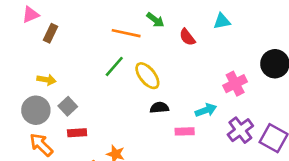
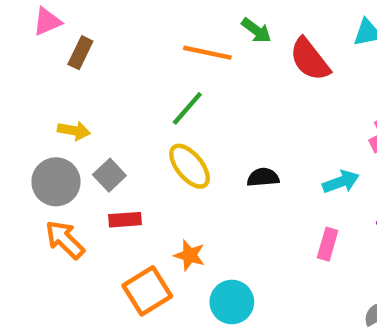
red semicircle: (187, 37) -> (310, 59), size x1.5
yellow ellipse: (147, 76) -> (190, 166), moved
pink rectangle: (185, 131) -> (328, 244), moved, turned -72

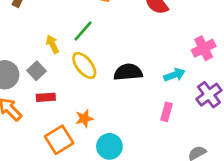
yellow arrow: (74, 131) -> (52, 44), moved, turned -126
black semicircle: (263, 177) -> (128, 72), size x1.5
orange star: (190, 255) -> (84, 119), turned -30

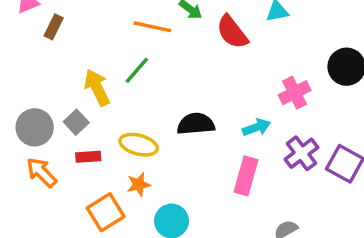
yellow arrow: (52, 44) -> (97, 87), size x1.5
yellow ellipse: (84, 65) -> (139, 145), moved, turned -36
pink rectangle: (166, 112) -> (246, 176), size x1.5

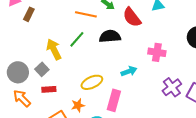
pink cross: (295, 93) -> (157, 52), moved, turned 36
black semicircle: (196, 124) -> (110, 36), moved
cyan arrow: (256, 127) -> (129, 71), moved
yellow ellipse: (139, 145) -> (92, 82), moved, turned -40
pink rectangle: (246, 176) -> (114, 100), moved

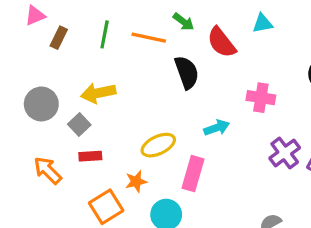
black semicircle: (110, 36) -> (187, 72), turned 75
green line: (77, 39) -> (105, 34), moved, turned -30
yellow arrow: (54, 49) -> (98, 93), turned -75
gray circle: (18, 72) -> (41, 104), moved

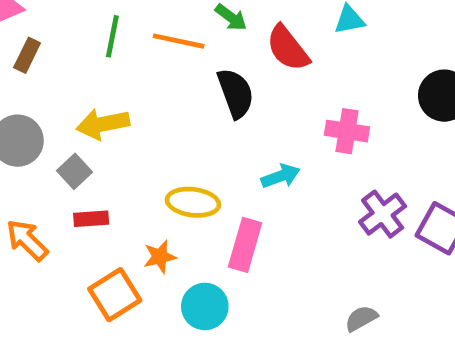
brown rectangle: (59, 38) -> (27, 55), moved
yellow ellipse: (158, 145) -> (193, 202), turned 32

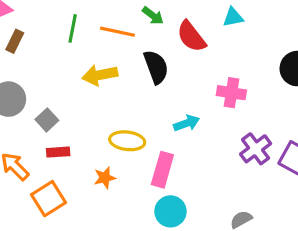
yellow arrow: (103, 124) -> (100, 75), moved
orange square: (115, 295) -> (49, 199), moved
cyan circle: (205, 306) -> (170, 211), moved

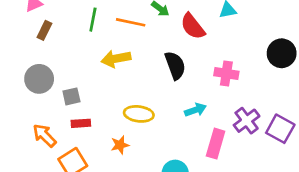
black semicircle: (156, 67) -> (175, 65), moved
gray square: (47, 120) -> (71, 96), turned 30
cyan arrow: (187, 123) -> (195, 110), moved
pink rectangle: (162, 170) -> (216, 144), moved

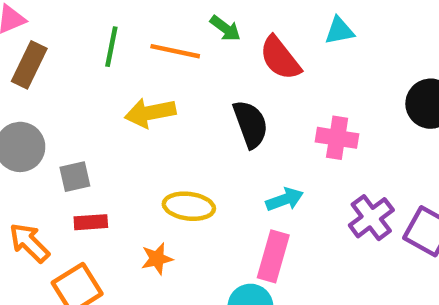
brown rectangle: (44, 30) -> (29, 65), size x1.4
pink rectangle: (216, 144) -> (273, 256), moved

